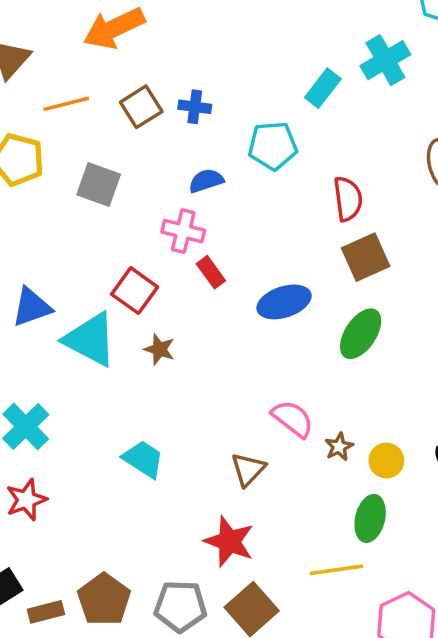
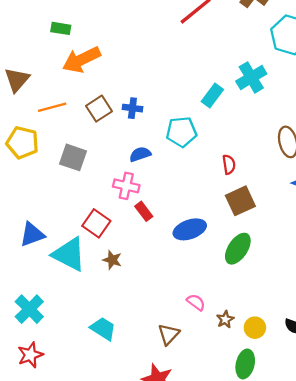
red semicircle: (348, 199) -> (229, 164), size x0.7
pink semicircle: (293, 419) -> (196, 302), size x0.7

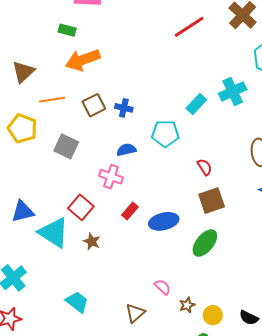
red semicircle: (229, 164) -> (205, 167), turned -30
red rectangle: (144, 211) -> (130, 211), moved, turned 72

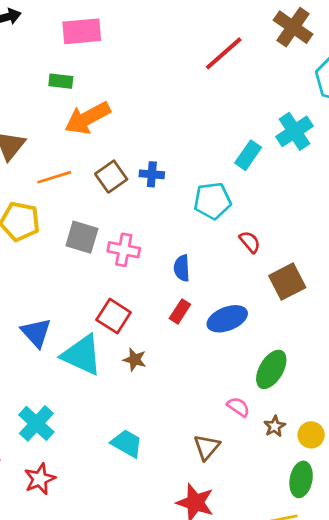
blue semicircle: (126, 150) -> (182, 268), moved, turned -72
red semicircle: (205, 167) -> (250, 242), moved
pink cross: (111, 177) -> (124, 250), moved
blue triangle: (23, 211) -> (36, 333), turned -50
green ellipse: (205, 243) -> (271, 369), moved

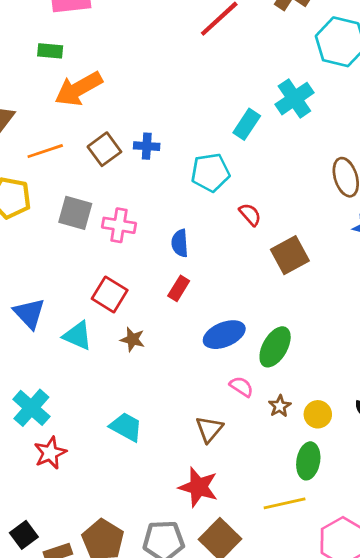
blue ellipse: (227, 319) -> (224, 335), moved
cyan triangle: (82, 355) -> (77, 336), size x0.7
red star: (40, 479) -> (50, 453), moved

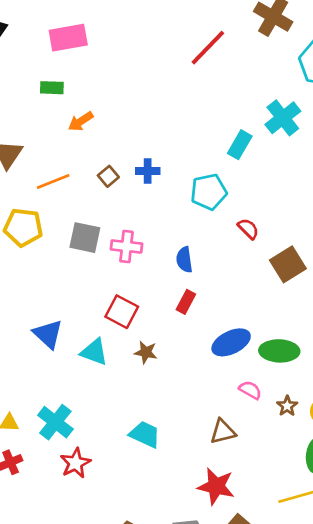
orange arrow: (79, 89) -> (81, 121), size x0.6
brown square: (104, 149) -> (108, 176), size x0.7
green ellipse: (275, 347) -> (279, 351), turned 66
brown triangle: (209, 429) -> (223, 432), turned 40

